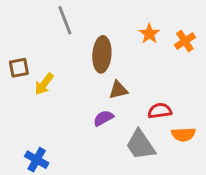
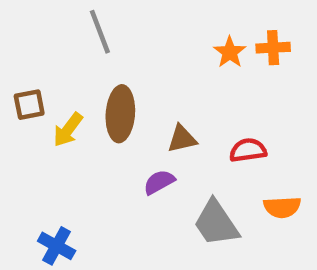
orange cross: (185, 41) -> (273, 48), moved, turned 30
brown ellipse: (102, 54) -> (120, 114), moved
red semicircle: (160, 111) -> (248, 150), moved

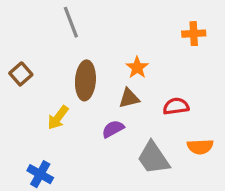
orange star: (230, 52) -> (137, 67), moved
brown square: (29, 105) -> (21, 74), turned -30
yellow arrow: (68, 130) -> (58, 118), moved

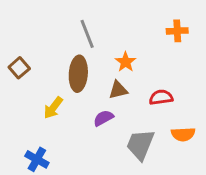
gray line: (71, 22) -> (87, 34), moved
gray trapezoid: (153, 158) -> (140, 145), turned 56

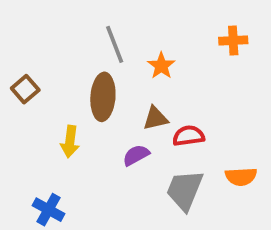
orange star: (126, 62) -> (161, 66), moved
red semicircle: (161, 97) -> (188, 136), moved
yellow arrow: (53, 108) -> (70, 142), turned -30

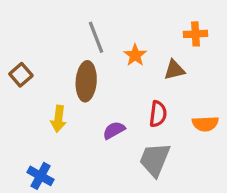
brown triangle: (155, 118) -> (174, 70), moved
red semicircle: (188, 136) -> (158, 114), turned 105
orange semicircle: (241, 177) -> (205, 124), moved

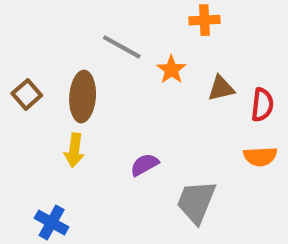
orange cross: (196, 34) -> (204, 20), moved
gray line: (96, 37) -> (122, 47), turned -40
brown ellipse: (86, 81) -> (83, 97), moved
red semicircle: (158, 114) -> (262, 105), moved

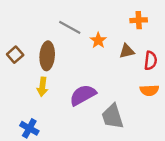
orange cross: (204, 20) -> (139, 20), moved
purple semicircle: (145, 165) -> (83, 95), size x1.6
gray trapezoid: (196, 202) -> (113, 116), turned -40

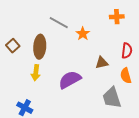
brown triangle: (127, 51) -> (102, 63), moved
orange semicircle: (149, 90) -> (126, 76), turned 77
gray trapezoid: (113, 116) -> (112, 98), moved

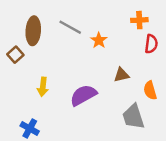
brown ellipse: (40, 47) -> (33, 31), moved
red semicircle: (127, 51) -> (151, 44), moved

